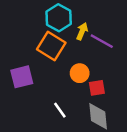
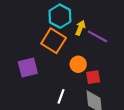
white line: (60, 110) -> (61, 96), turned 56

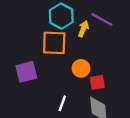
purple line: (97, 36) -> (102, 20), moved
orange square: (54, 41) -> (54, 43), turned -30

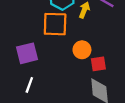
white line: (62, 103) -> (29, 85), moved

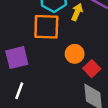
red square: (98, 64) -> (92, 69), turned -35

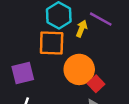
orange circle: (75, 54) -> (79, 69), size x1.6

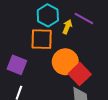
purple square: (23, 73) -> (17, 65), turned 36
red square: (96, 84) -> (80, 74), size x1.5

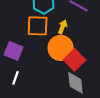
yellow arrow: (67, 27) -> (63, 27), moved

